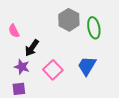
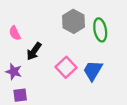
purple star: (22, 67) -> (14, 72), moved
pink square: (53, 70) -> (66, 67), moved

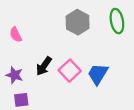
green ellipse: (100, 30) -> (117, 21), moved
black arrow: (34, 51) -> (44, 66), moved

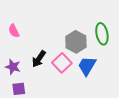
green ellipse: (117, 21) -> (102, 34), moved
gray hexagon: (78, 22) -> (76, 42), moved

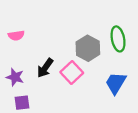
pink semicircle: (14, 31) -> (16, 35), turned -72
blue trapezoid: (87, 66) -> (116, 83), moved

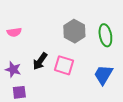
gray hexagon: (88, 48) -> (74, 31), moved
pink square: (72, 73) -> (64, 65), turned -30

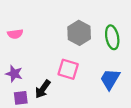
black arrow: (40, 61) -> (43, 89), moved

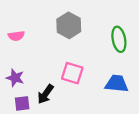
gray hexagon: (79, 33) -> (69, 25), moved
blue trapezoid: (110, 79) -> (117, 84), turned 65

